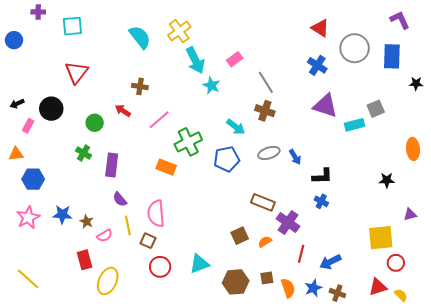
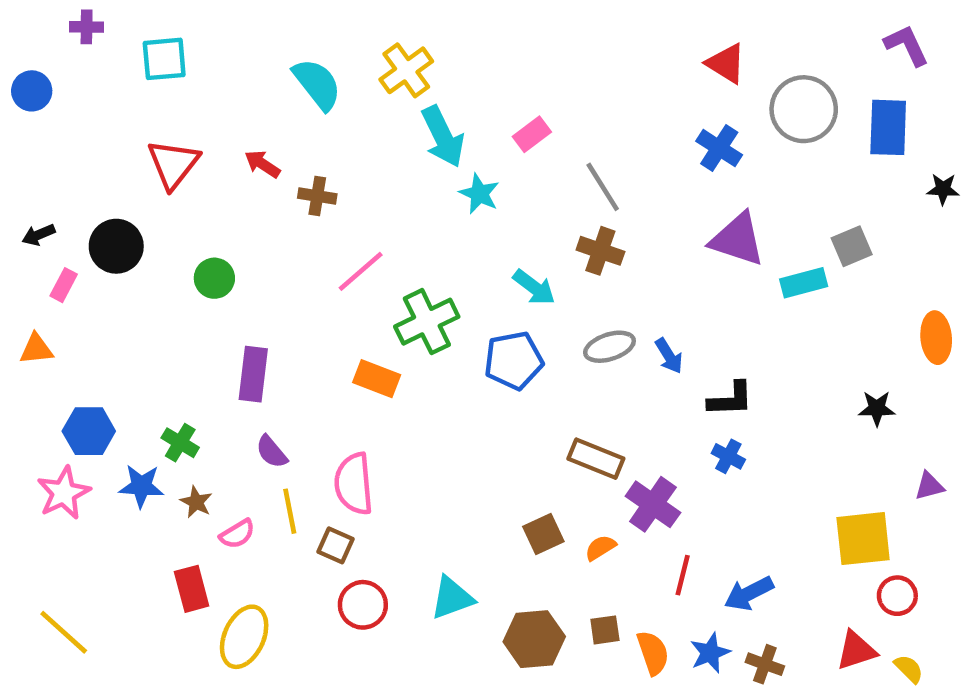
red arrow: (123, 111) -> (262, 164), moved
green cross: (84, 153) -> (180, 443), moved
blue hexagon: (33, 179) -> (89, 431), moved

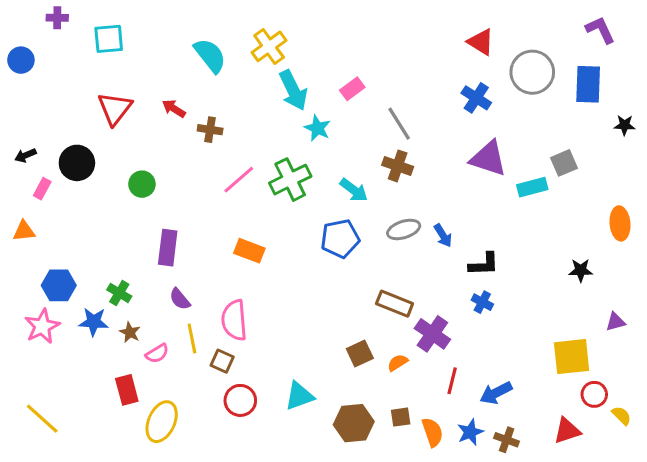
green cross: (427, 322) -> (290, 180), moved
yellow semicircle: (909, 669) -> (622, 416), moved

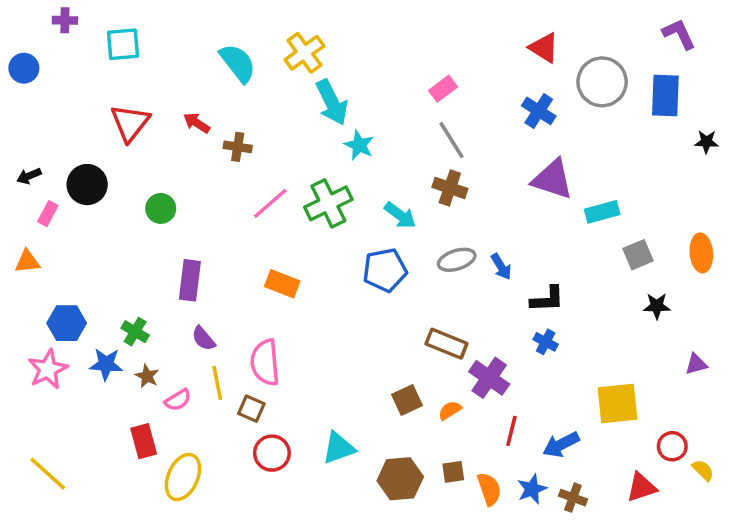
pink rectangle: (352, 89) -> (443, 89), moved
gray square: (564, 163) -> (638, 255), moved
yellow square: (572, 357) -> (617, 403), moved

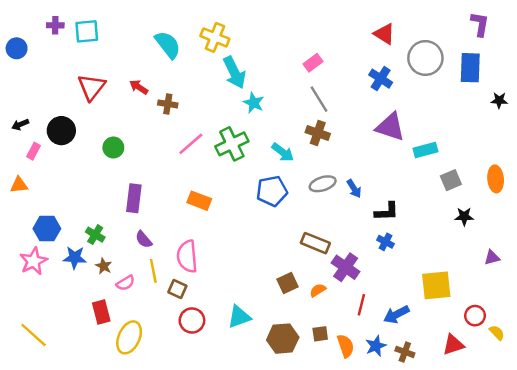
purple cross: (65, 20) -> (55, 25), moved
purple L-shape: (679, 34) -> (480, 24), turned 35
yellow cross: (304, 53) -> (215, 37), turned -32

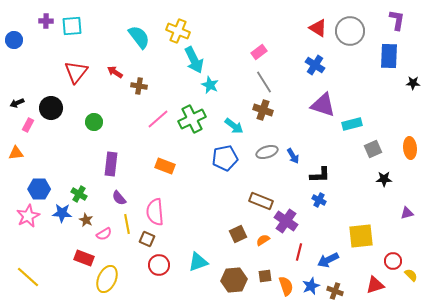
gray circle: (425, 58) -> (350, 31), moved
red rectangle: (101, 312) -> (84, 258), turned -54

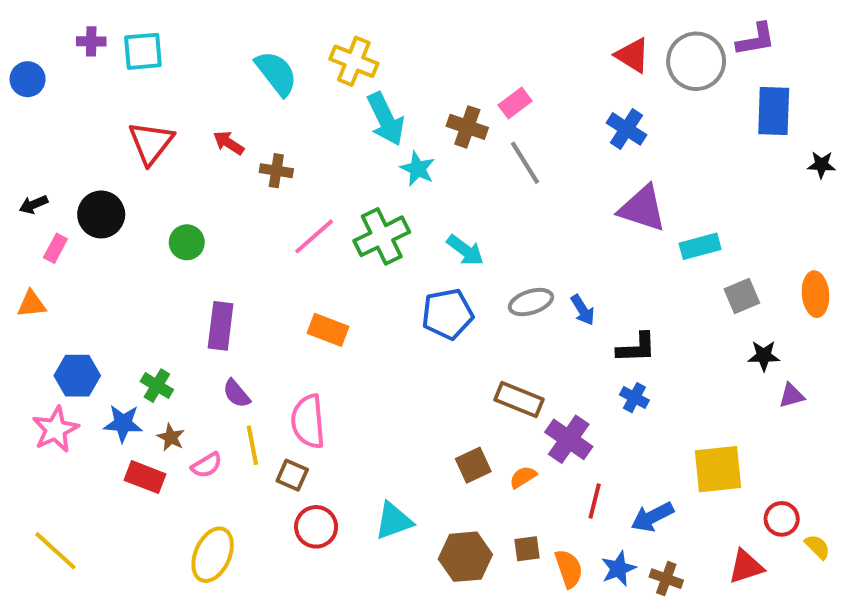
purple L-shape: (397, 20) -> (756, 39), moved, turned 70
brown cross: (263, 110) -> (467, 127), moved
purple triangle: (407, 213) -> (792, 396), moved
red rectangle: (84, 258) -> (145, 477), moved

